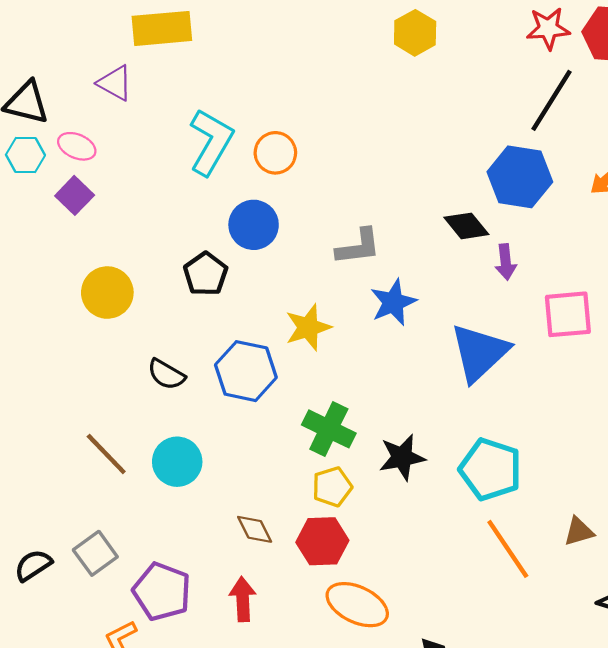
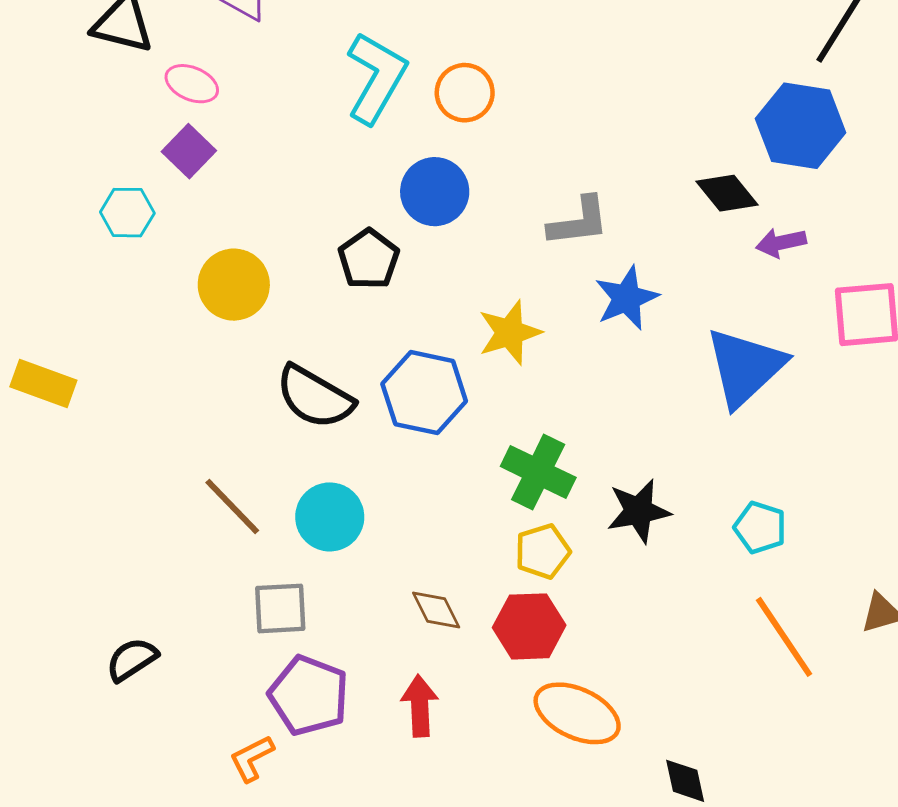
cyan hexagon: (25, 155) -> (127, 213), moved
purple arrow: (506, 262) -> (781, 243), turned 84
black semicircle: (166, 374) -> (315, 397), size x1.5
cyan pentagon: (490, 469) -> (760, 527), size x0.6
gray square: (95, 553) -> (280, 608), moved, turned 33

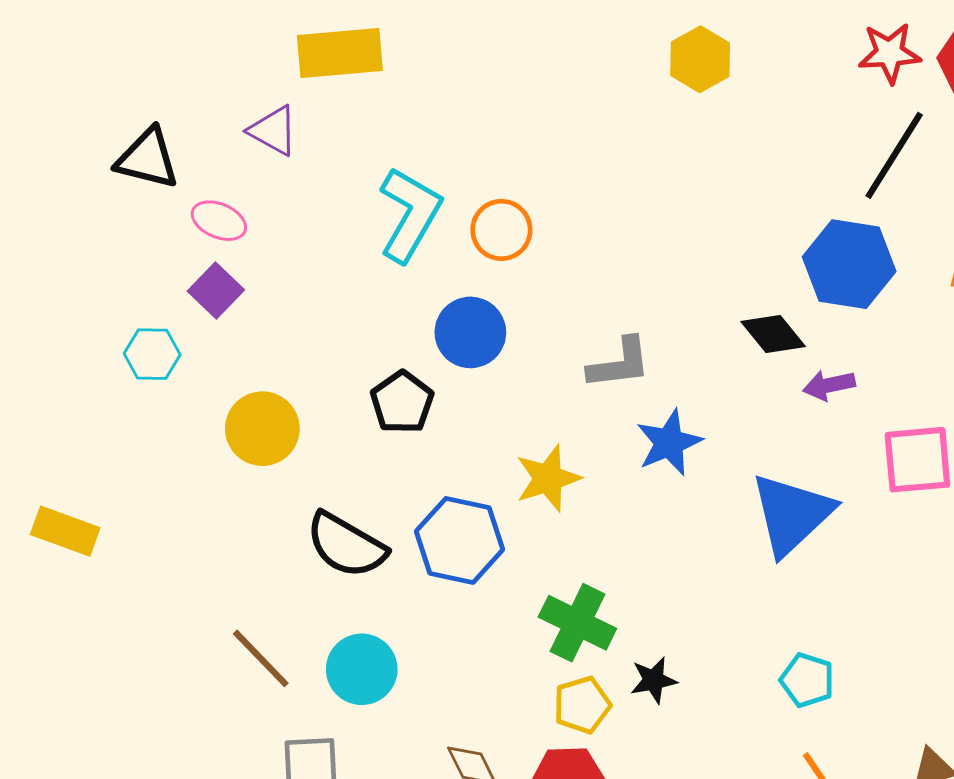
black star: (639, 511) -> (654, 680), moved, size x0.7

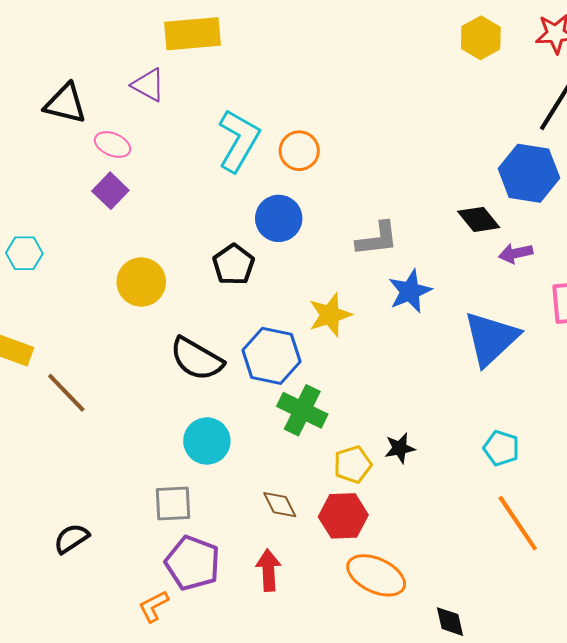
yellow hexagon: (700, 59) -> (481, 38), moved
cyan hexagon: (152, 354) -> (24, 253), moved
green cross: (577, 623) -> (302, 410), moved
brown line: (261, 658) -> (66, 393), moved

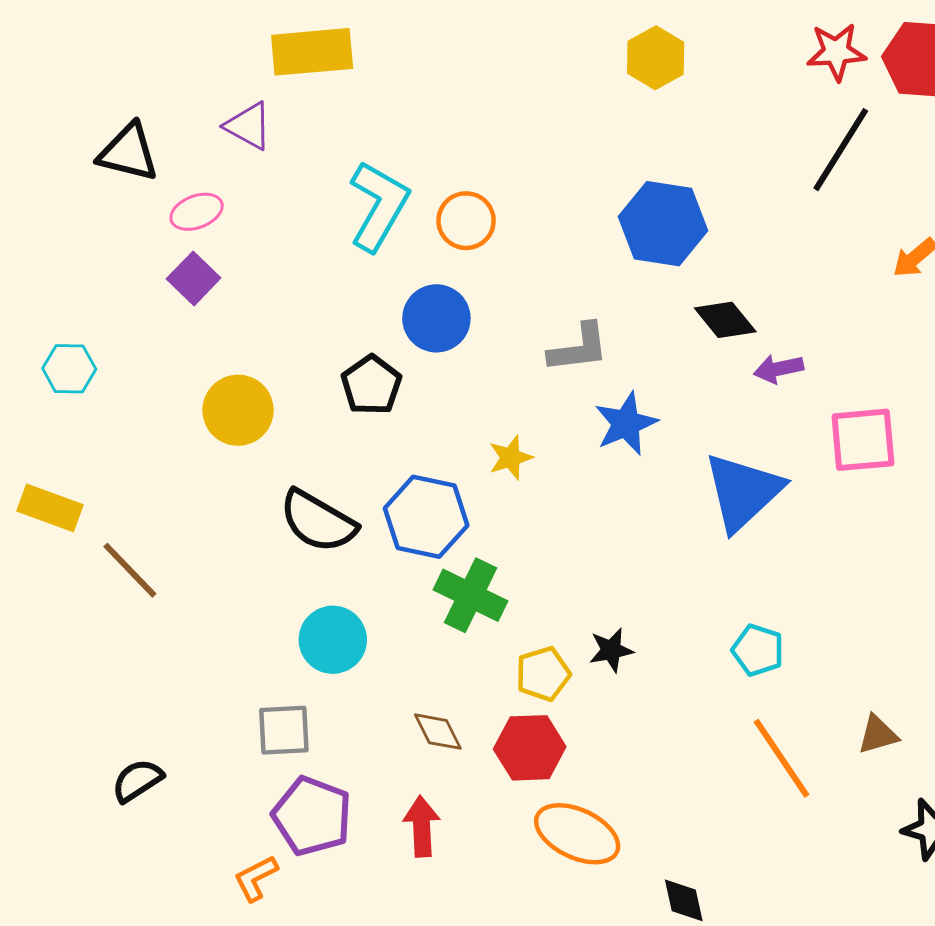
yellow hexagon: (481, 38) -> (656, 58), moved
pink ellipse: (113, 145) -> (197, 212), turned -44
blue hexagon: (529, 173) -> (663, 224), moved
yellow star: (330, 315) -> (510, 458), size x0.7

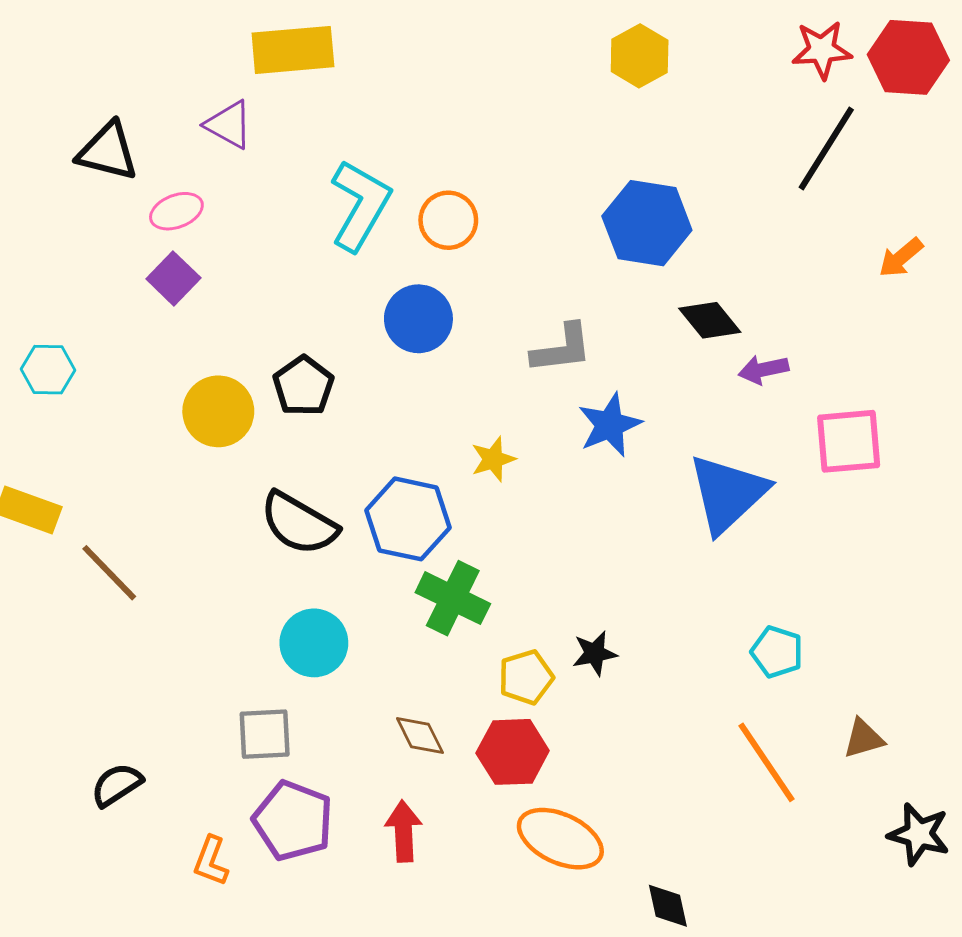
black pentagon: (371, 385) -> (303, 386), moved
cyan pentagon: (758, 650) -> (777, 652), moved
orange L-shape: (256, 878) -> (211, 861), moved, turned -42

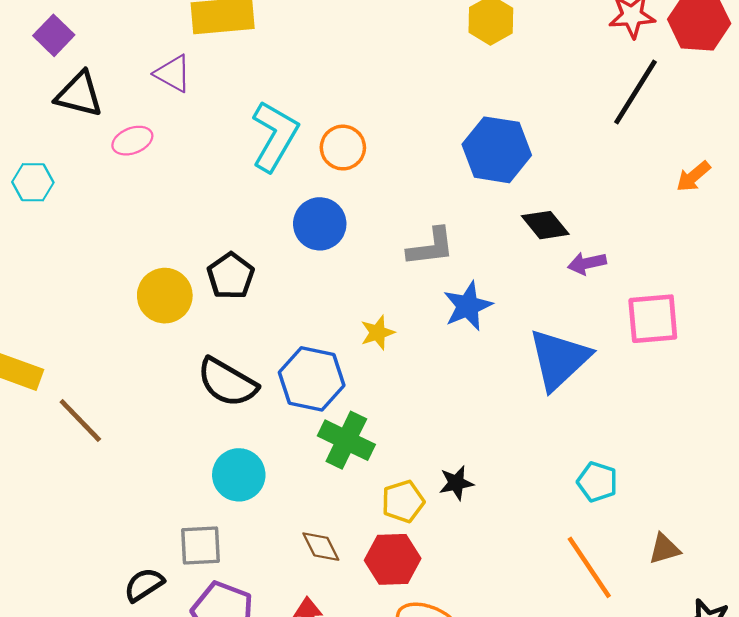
purple square: (173, 278) -> (54, 35), moved
cyan hexagon: (48, 370) -> (33, 182), moved
black semicircle: (117, 785) -> (144, 585), moved

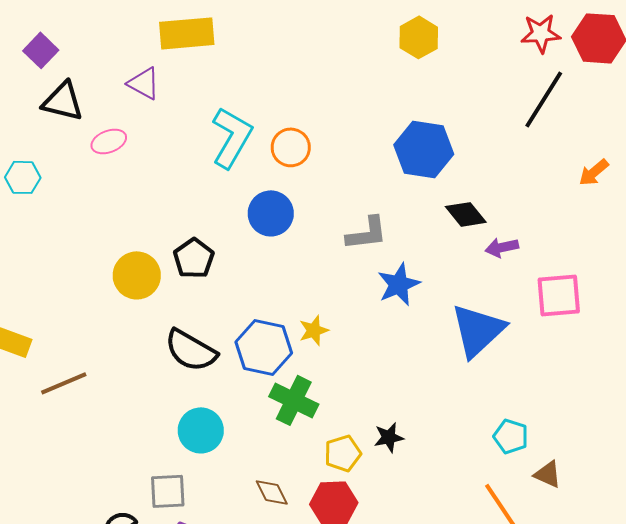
yellow star: (378, 333) -> (314, 330), moved
brown line: (80, 420) -> (64, 383), turned -69
brown triangle: (664, 549) -> (548, 474), moved, turned 40

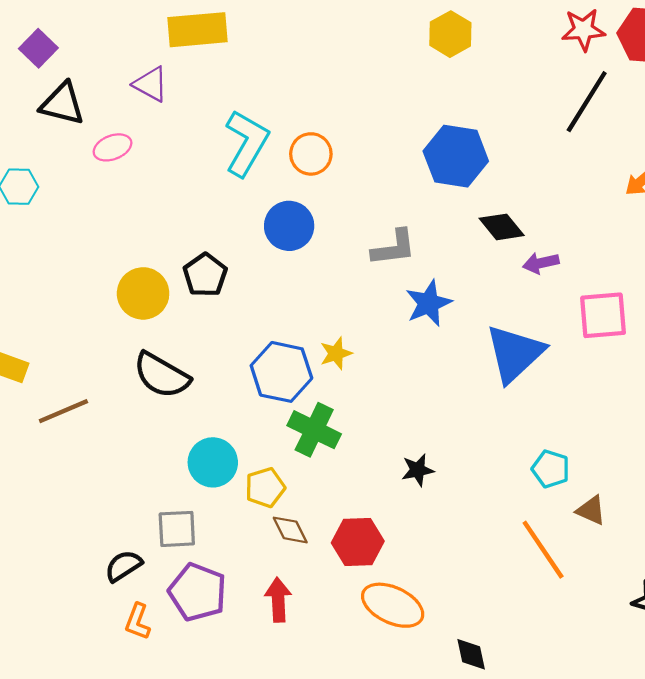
black semicircle: (191, 350) -> (162, 375), moved
yellow pentagon: (343, 453) -> (265, 487), moved

